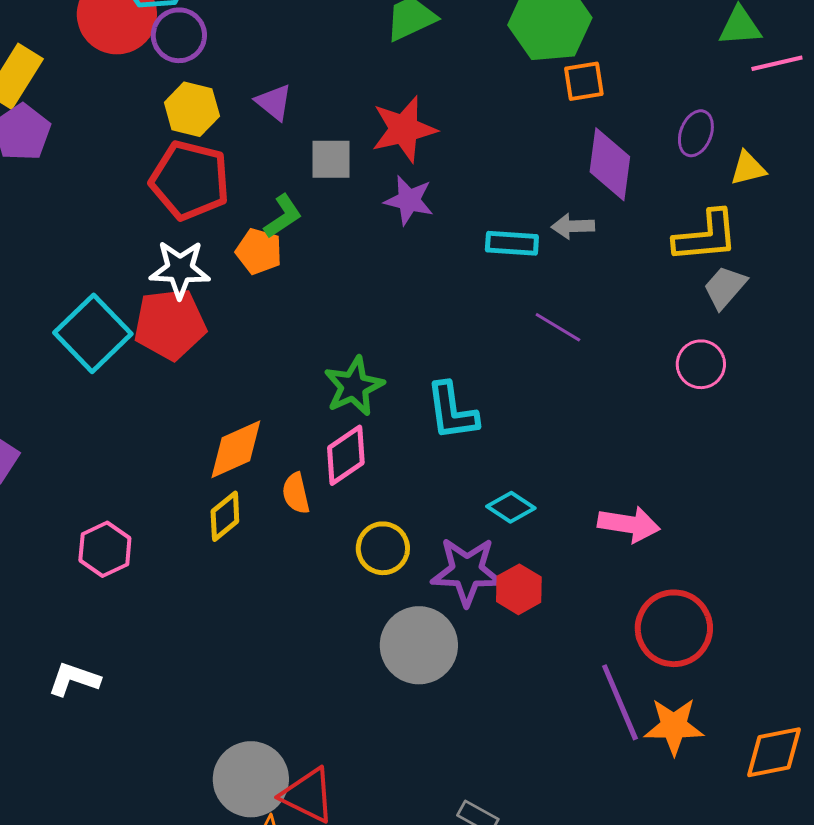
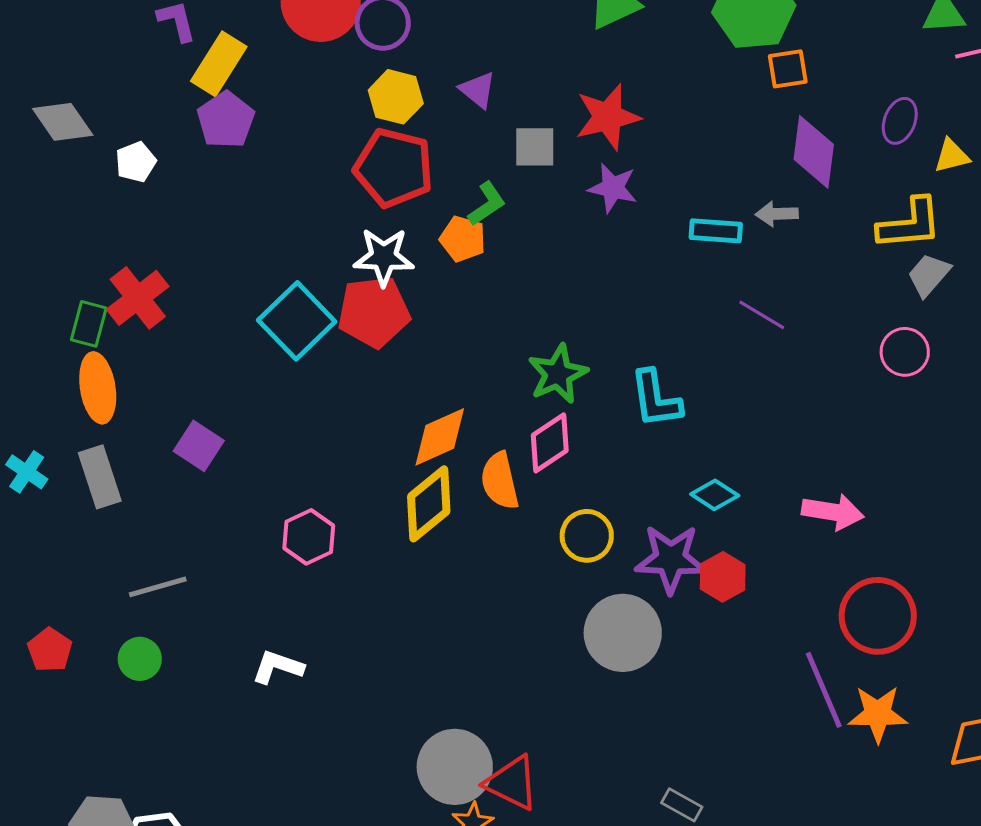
orange semicircle: (296, 493) -> (500, 481), size x1.4
yellow diamond: (225, 516) -> (429, 504), size x1.5

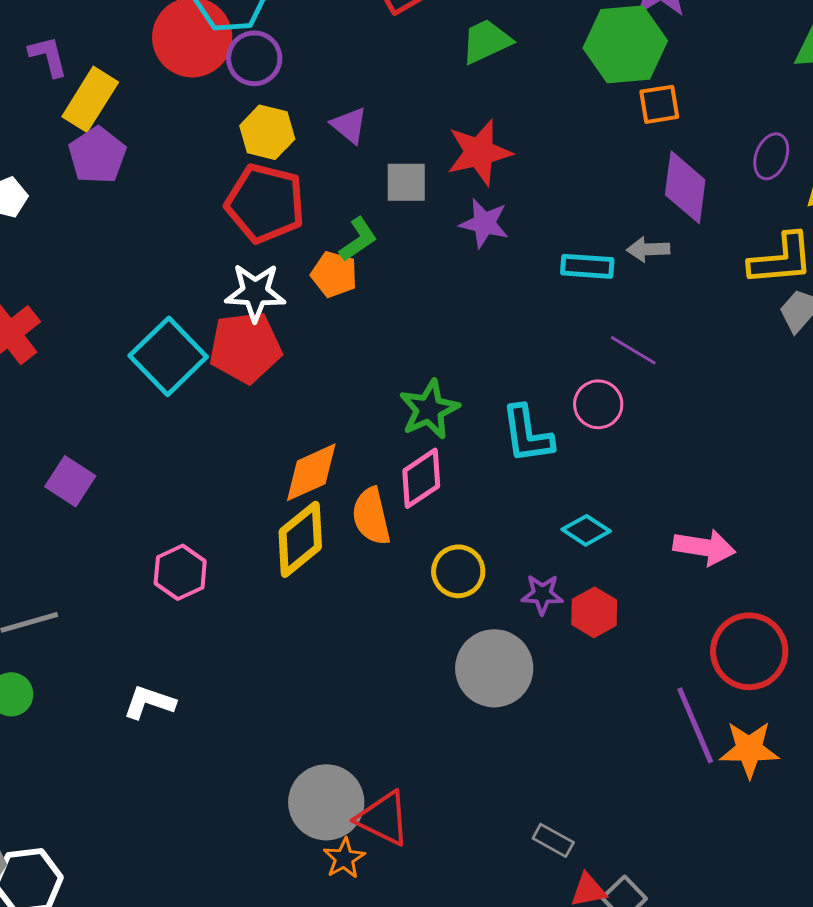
pink circle: (905, 352) -> (598, 404), moved
purple star: (671, 559) -> (542, 594), size x0.6

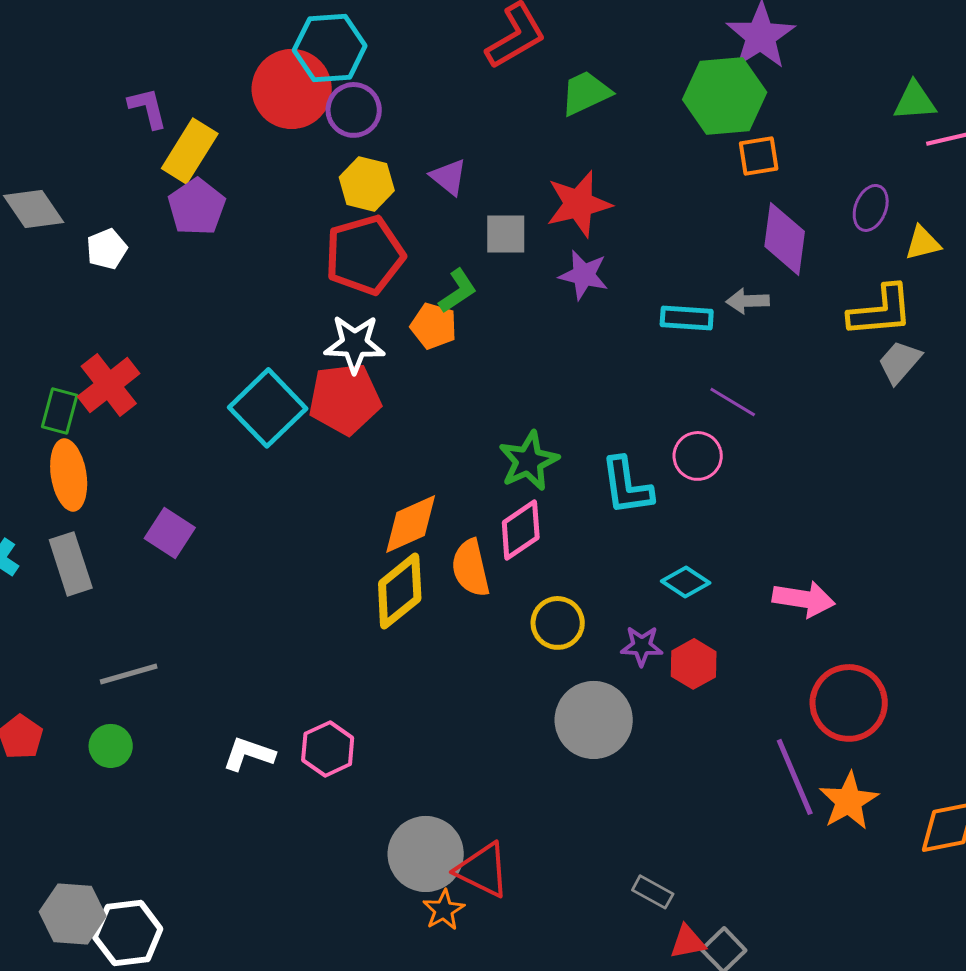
red pentagon: (265, 203) -> (365, 255), turned -30
pink hexagon: (180, 572) -> (328, 749), moved
orange star: (749, 749) -> (849, 801), turned -30

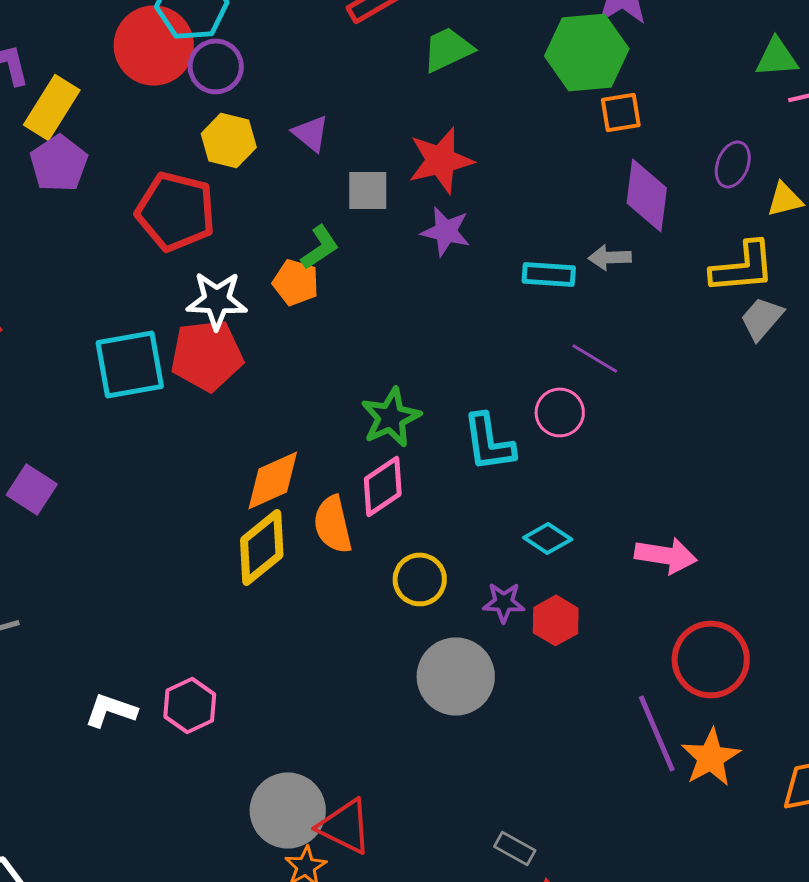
red pentagon: (365, 255) -> (176, 211), moved, turned 30
cyan square: (268, 408) -> (130, 364), turned 34

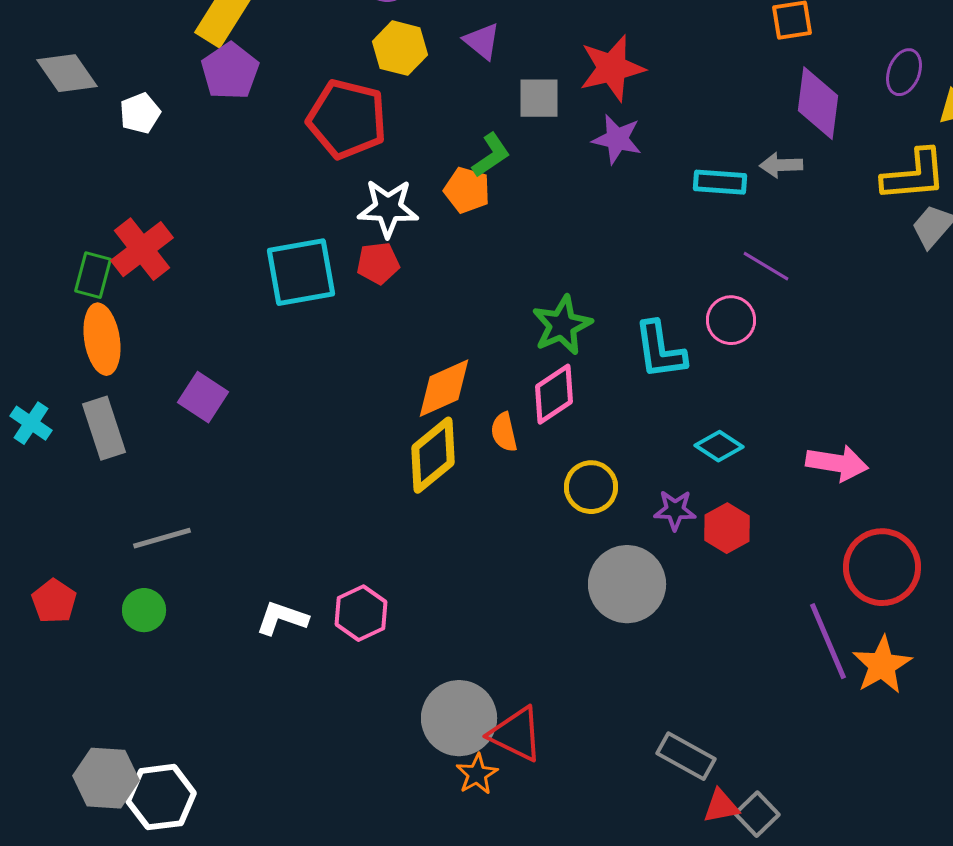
red pentagon: (207, 355) -> (378, 263), size x0.6
orange semicircle: (333, 524) -> (504, 432), size x0.7
gray rectangle: (515, 848) -> (686, 756), size x1.4

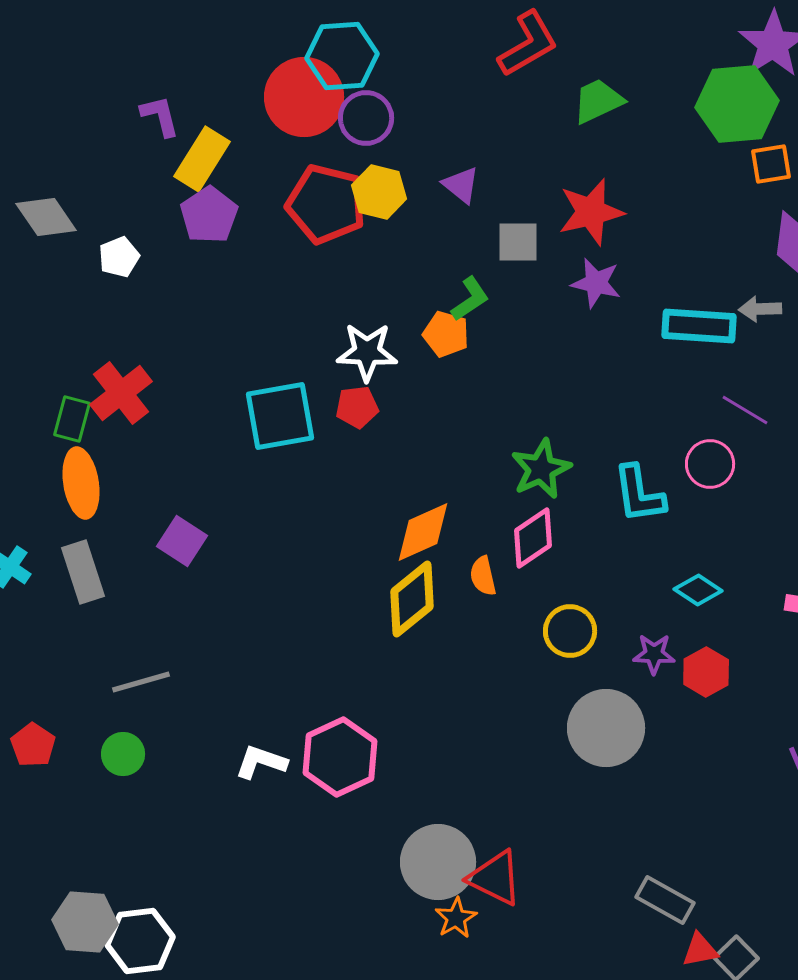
red pentagon: (347, 119) -> (326, 204), moved
cyan rectangle: (720, 182) -> (699, 326), size x1.4
pink hexagon: (361, 613) -> (340, 757), size x1.4

